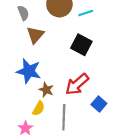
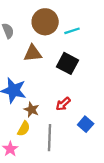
brown triangle: (35, 35) -> (33, 53), moved, turned 42
red arrow: (77, 84) -> (63, 104), size x0.6

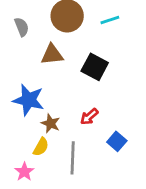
cyan line: (72, 31) -> (110, 20), moved

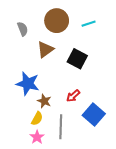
brown triangle: (52, 54) -> (45, 49), turned -30
blue square: (117, 141) -> (94, 114), size x1.5
pink star: (24, 172) -> (37, 137), moved

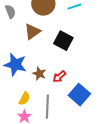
brown star: (44, 101) -> (39, 74), moved

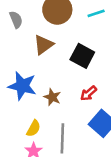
red arrow: (59, 77) -> (89, 93), moved

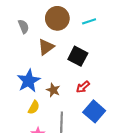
blue star: (22, 86) -> (29, 81), turned 30
yellow semicircle: (34, 128) -> (34, 107), moved

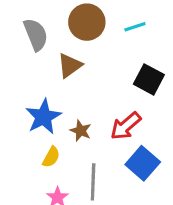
gray semicircle: (24, 27) -> (36, 34), size x1.5
black square: (78, 56) -> (149, 79), moved
red arrow: (83, 87) -> (126, 126), size x1.5

